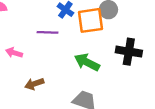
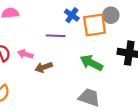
brown arrow: (34, 84) -> (44, 67), moved

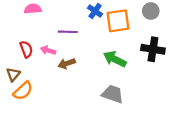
gray circle: (111, 15) -> (151, 11), moved
purple line: (56, 36) -> (68, 32), moved

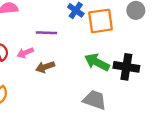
black cross: (153, 49) -> (126, 67), moved
pink arrow: (48, 50) -> (25, 53), turned -40

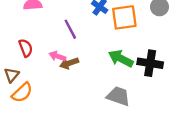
purple line: (46, 33) -> (70, 29), turned 60
pink arrow: (25, 53) -> (57, 56), moved, turned 42

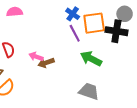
purple line: (70, 29) -> (75, 33), moved
black cross: (150, 63) -> (116, 31), moved

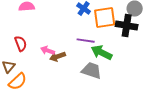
purple line: (75, 33) -> (86, 41), moved, turned -54
gray trapezoid: (89, 91) -> (92, 71), moved

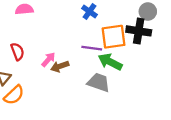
orange square: (105, 18) -> (114, 37), moved
pink arrow: (48, 51) -> (48, 60), turned 112

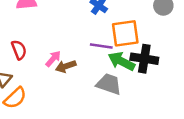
black cross: (139, 31) -> (144, 59), moved

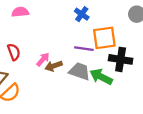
green arrow: (122, 61) -> (101, 77), moved
gray trapezoid: (109, 84) -> (80, 71), moved

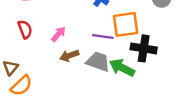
red semicircle: (14, 52) -> (25, 29), moved
pink arrow: (43, 59) -> (59, 34), moved

